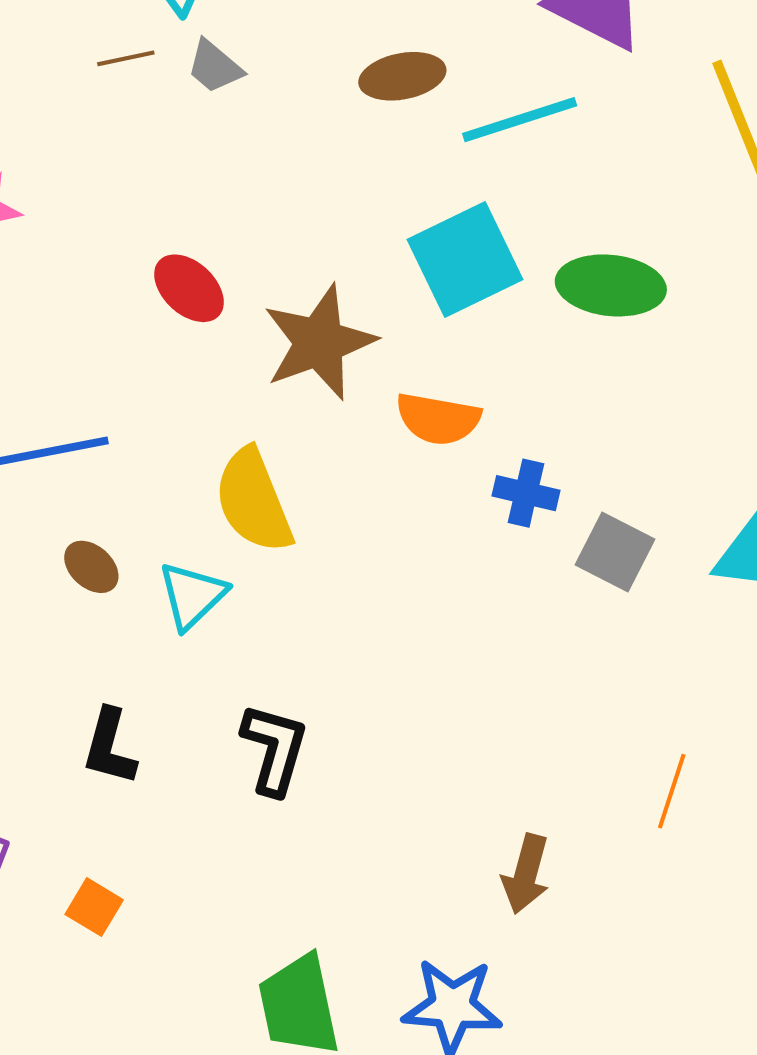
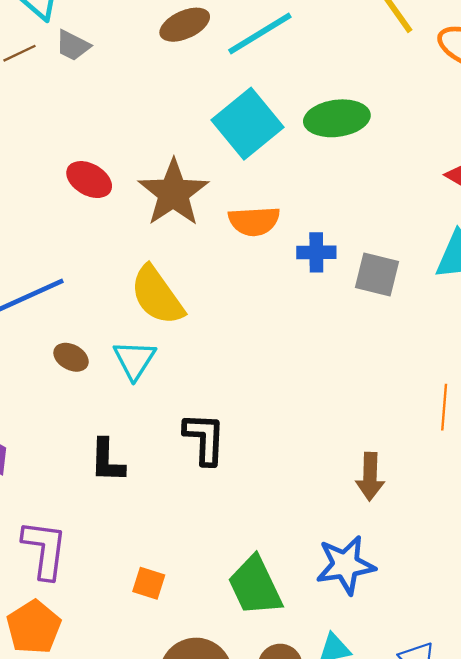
orange square: (94, 907) -> (149, 583), moved

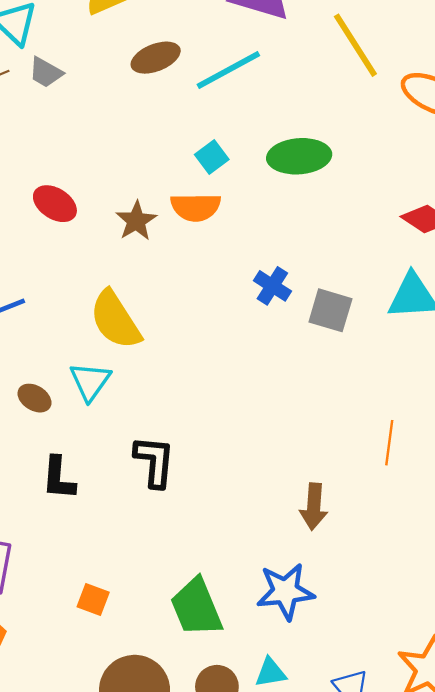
cyan square: (247, 124) -> (212, 157), size x0.5
brown star: (173, 193) -> (136, 221), size x0.6
orange semicircle: (254, 221) -> (196, 207), moved
blue cross: (316, 252) -> (272, 286), turned 30
brown ellipse: (71, 357) -> (35, 398), moved

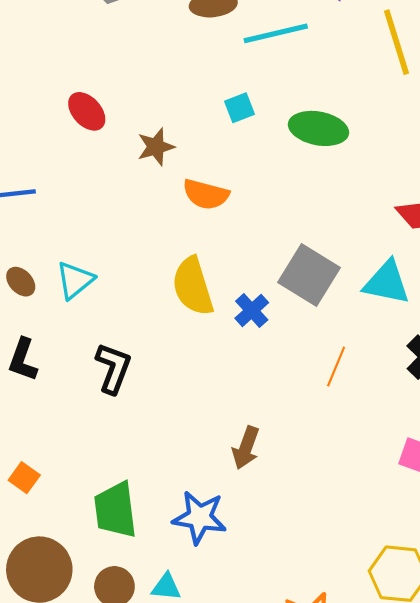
orange semicircle: (196, 207) -> (206, 194), moved
blue cross: (272, 286) -> (252, 310), moved
gray square: (330, 310) -> (309, 275), size x1.4
yellow semicircle: (115, 320) -> (193, 286), moved
orange line: (389, 443) -> (336, 367), moved

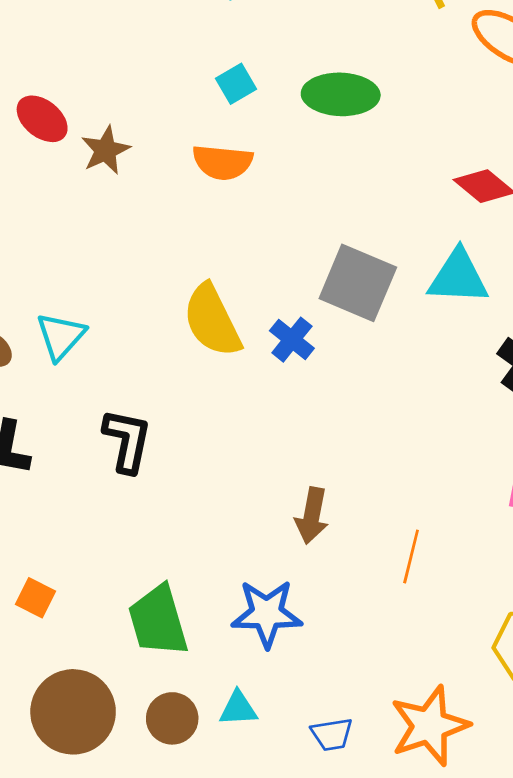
brown star: (156, 147) -> (106, 150), moved
orange semicircle: (206, 194) -> (223, 162), moved
orange line: (336, 367) -> (411, 557), moved

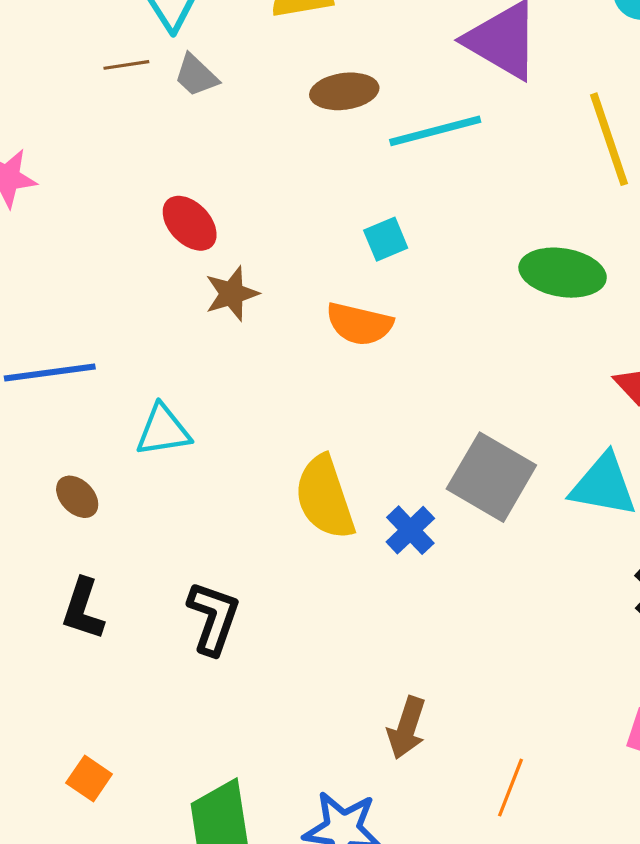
green ellipse: (341, 94) -> (563, 273), moved
red ellipse: (42, 119) -> (190, 223), moved
cyan triangle: (61, 336) -> (163, 430), moved, turned 32

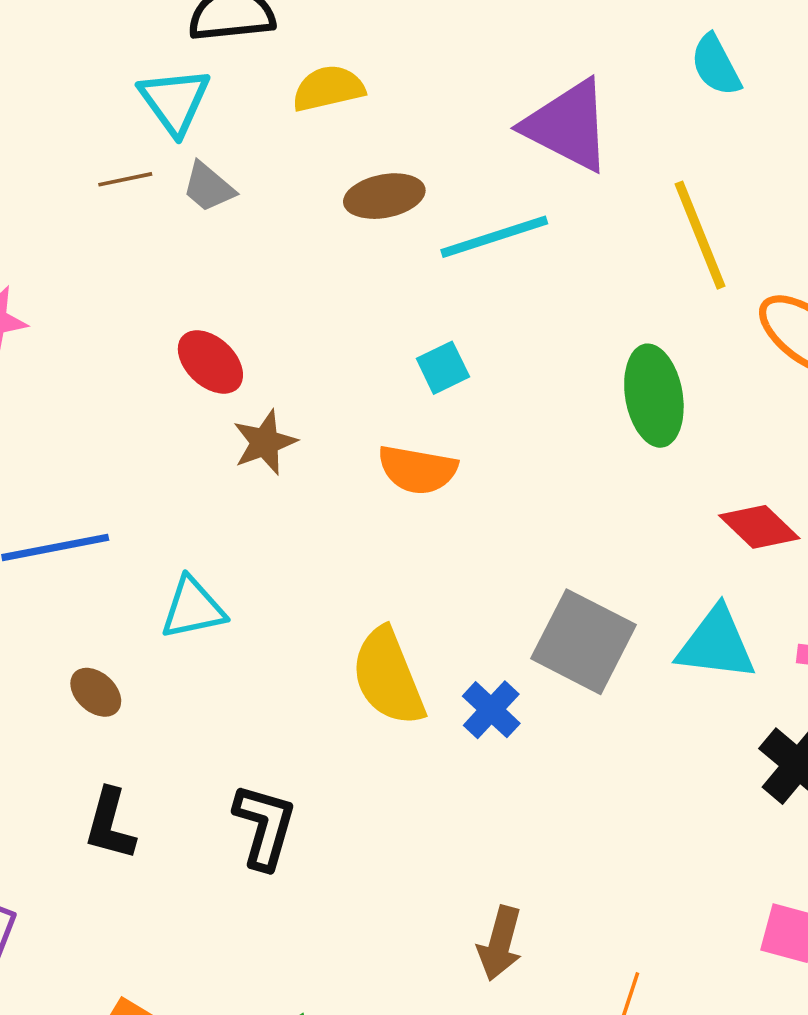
green ellipse: (563, 273) -> (654, 396), turned 74

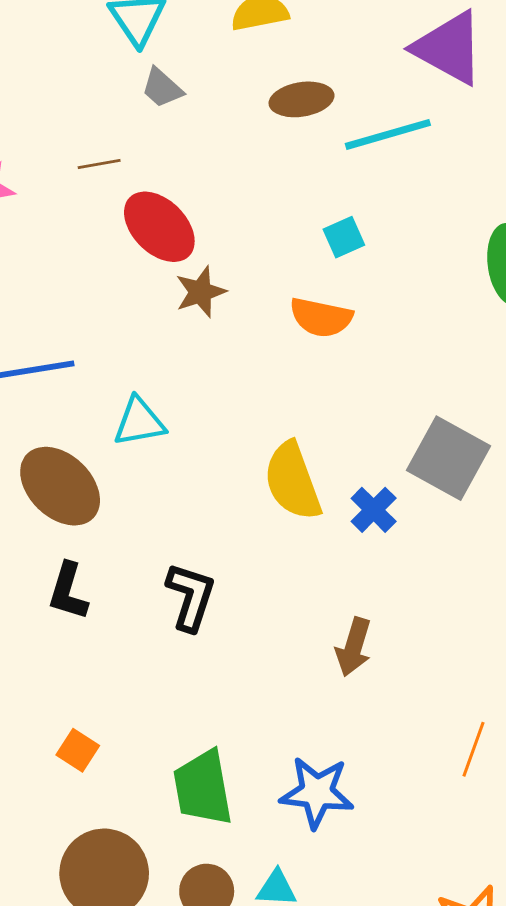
brown line: (125, 179) -> (99, 164), moved
red ellipse: (210, 362) -> (159, 227), size x1.4
brown ellipse: (96, 692) -> (60, 486), size x2.0
brown arrow: (500, 943) -> (354, 647), moved

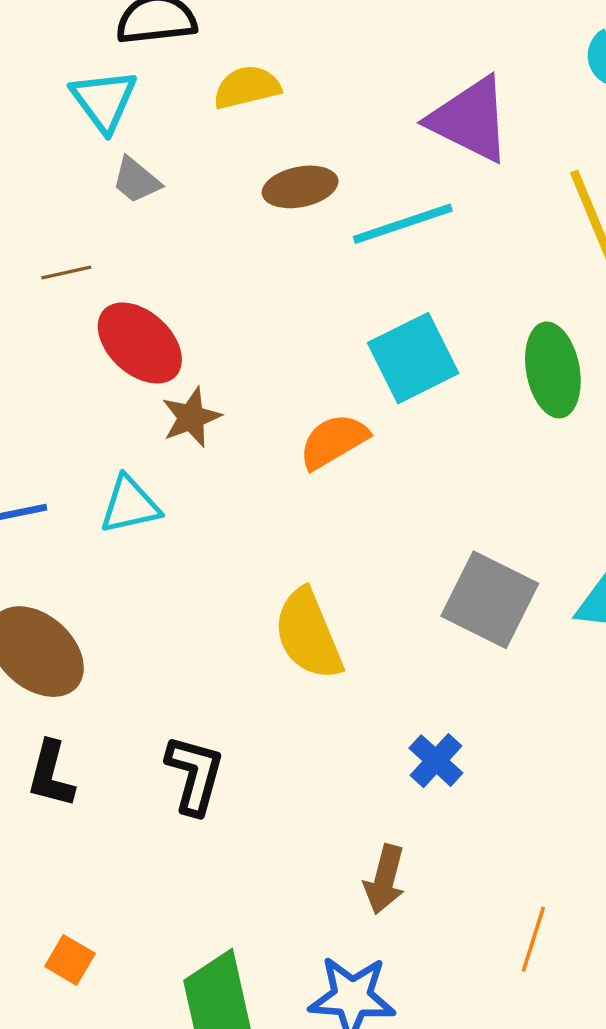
cyan square: (344, 237) -> (413, 358), moved, size x1.8
orange semicircle: (321, 317) -> (334, 441), turned 140
cyan triangle: (139, 422) -> (130, 505), moved
blue cross: (374, 510) -> (436, 761), moved
brown arrow: (354, 647) -> (385, 879), moved

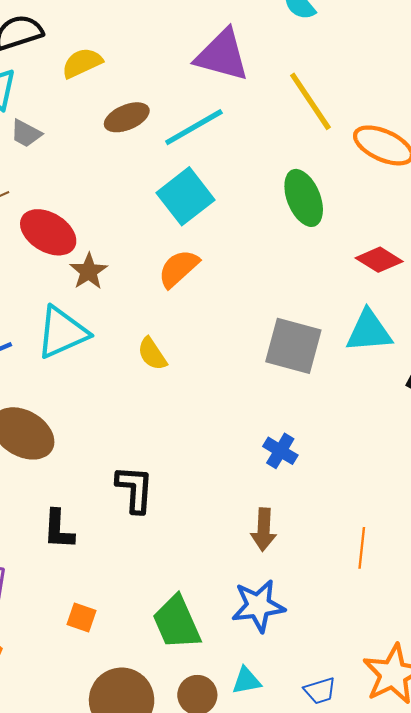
cyan square: (413, 358) -> (185, 196), moved
cyan triangle: (130, 505) -> (62, 332), size x1.4
yellow semicircle: (308, 634) -> (152, 354), moved, size x0.6
black L-shape: (51, 774) -> (59, 529), moved

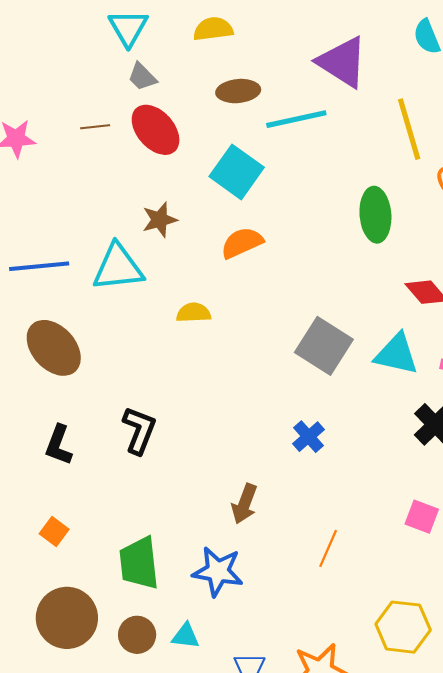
cyan square: (185, 196) -> (237, 172), moved, turned -34
red ellipse: (48, 232) -> (156, 130), moved
yellow semicircle: (152, 354) -> (194, 313), turned 104
blue cross: (280, 451) -> (309, 437), moved

